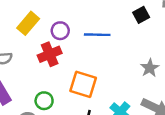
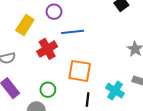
purple circle: (60, 31) -> (54, 12), moved
blue line: (97, 35) -> (73, 32), moved

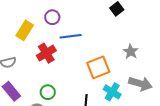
orange square: (80, 71) -> (98, 67), moved, turned -30

